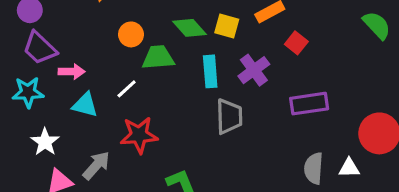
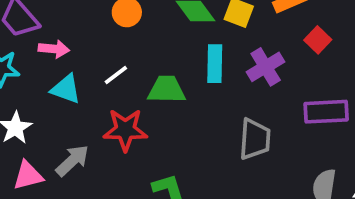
green trapezoid: (158, 58) -> (167, 90), moved
gray trapezoid: (229, 116) -> (255, 139), moved

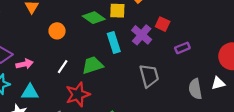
red square: (318, 40) -> (163, 24), moved
cyan triangle: (66, 89) -> (30, 92), moved
purple rectangle: (326, 112) -> (182, 48), size x0.6

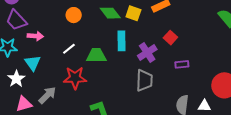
purple cross: (142, 35) -> (147, 52), moved
cyan triangle: (30, 92) -> (33, 63), turned 36

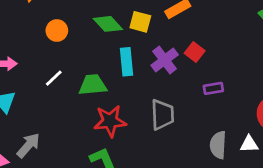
purple cross: (147, 52) -> (165, 60), moved
red star: (75, 78) -> (110, 121), moved

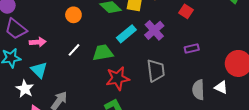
red square: (195, 52) -> (186, 11), moved
cyan rectangle: (127, 62) -> (126, 34), turned 60
white triangle: (249, 144) -> (221, 87), turned 32

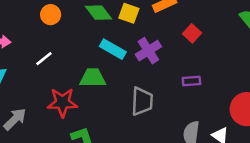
cyan rectangle: (126, 34) -> (113, 49), turned 60
green trapezoid: (103, 53) -> (93, 78), moved
red star: (118, 78) -> (62, 102), moved

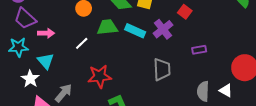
red square: (192, 33) -> (185, 12), moved
green trapezoid: (93, 78) -> (107, 27), moved

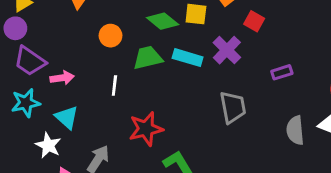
white line: (82, 43) -> (114, 85), turned -32

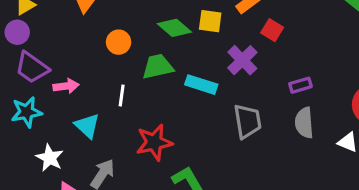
cyan rectangle: (188, 58) -> (201, 85), moved
cyan triangle: (67, 117) -> (87, 126), moved
gray semicircle: (295, 130) -> (304, 123), moved

